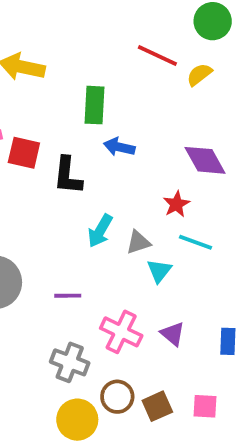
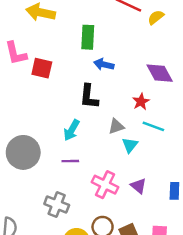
black L-shape: (68, 176) -> (89, 97), moved
cyan arrow: (100, 231) -> (72, 130), moved
gray cross: (70, 362) -> (57, 204), moved

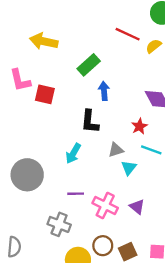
green rectangle: (88, 37) -> (89, 65), turned 45
blue arrow: (104, 64) -> (104, 91), turned 72
purple line: (70, 161) -> (76, 194), moved

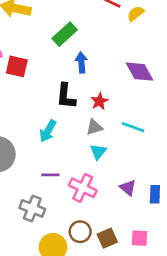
red star: (139, 126) -> (99, 101), moved
cyan triangle: (129, 168) -> (98, 152), moved
purple triangle: (137, 207) -> (128, 188), moved

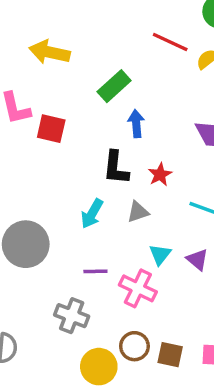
gray triangle: (94, 127) -> (138, 212), moved
cyan triangle: (98, 152) -> (160, 254), moved
purple triangle: (128, 188) -> (197, 259), moved
brown square: (107, 238) -> (170, 355), turned 36

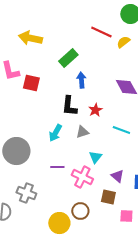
purple triangle: (197, 259) -> (117, 176), moved
gray cross: (72, 316) -> (26, 193), moved
brown square: (170, 355) -> (108, 197), moved

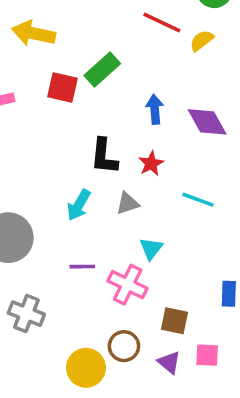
blue arrow: (81, 80) -> (155, 109), moved
red square: (31, 83) -> (62, 88), moved
purple triangle: (117, 176) -> (169, 362), moved

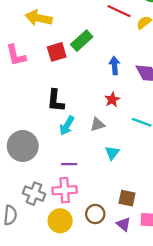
red square: (62, 88) -> (57, 52), turned -30
black L-shape: (104, 156) -> (56, 101), moved
pink cross: (128, 285) -> (65, 190), moved, turned -30
yellow circle: (86, 368) -> (60, 221), moved

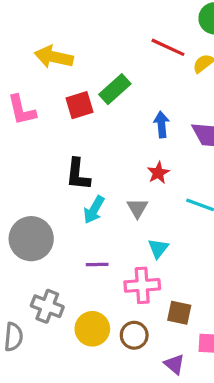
gray triangle: (98, 124) -> (137, 208), turned -42
pink cross: (65, 190) -> (142, 285), moved
yellow circle: (60, 221) -> (92, 329), moved
purple triangle: (124, 224) -> (174, 364), moved

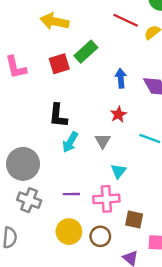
yellow arrow: (54, 57) -> (54, 21), moved
purple line: (97, 264) -> (71, 194), moved
gray cross: (47, 306) -> (29, 200), moved

